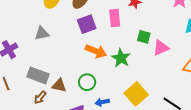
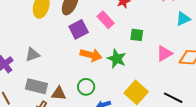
pink rectangle: (115, 18) -> (106, 20), turned -30
gray triangle: (42, 33) -> (32, 54), moved
pink triangle: (161, 48) -> (164, 53), moved

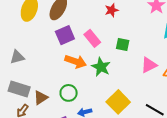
pink rectangle: (106, 20) -> (92, 38), moved
brown triangle: (59, 93) -> (41, 98), turned -42

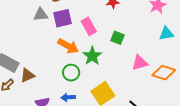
gray triangle: (17, 57) -> (41, 15), moved
green circle: (69, 93) -> (71, 73), moved

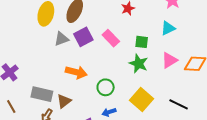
cyan triangle: (166, 34) -> (168, 28), moved
orange arrow: (68, 46) -> (76, 72), moved
green star: (92, 56) -> (139, 64), moved

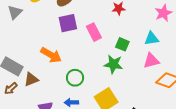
gray triangle: (61, 39) -> (15, 12), moved, turned -42
pink triangle: (169, 60) -> (151, 61), moved
green star: (139, 64) -> (113, 64), turned -30

